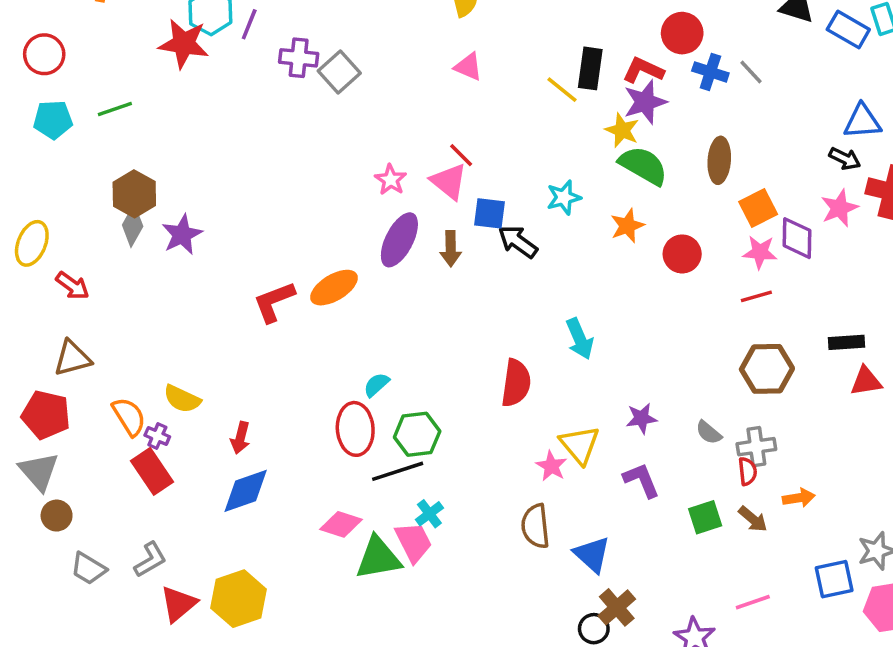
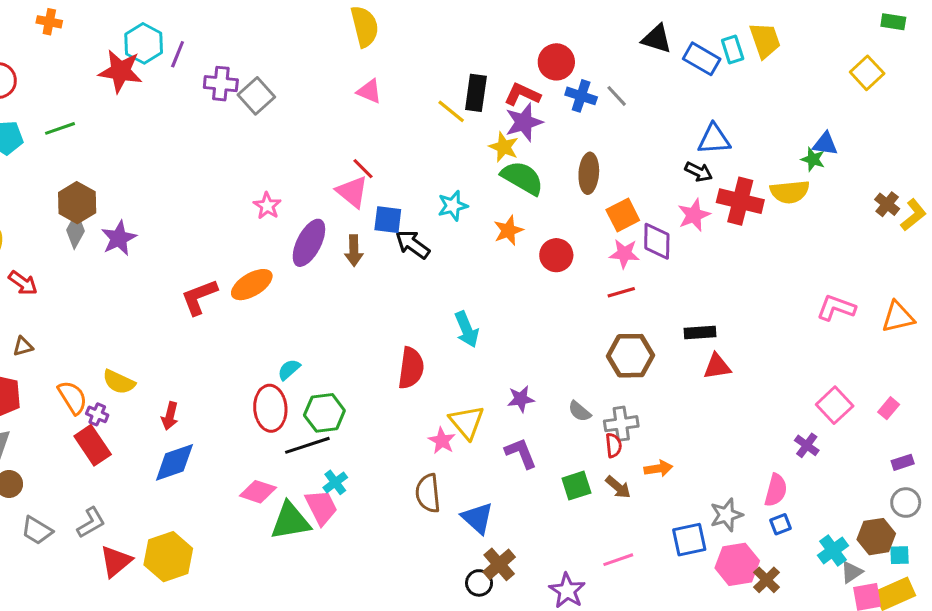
pink star: (391, 180) -> (267, 206), moved
brown triangle: (72, 358) -> (23, 346), size x0.6

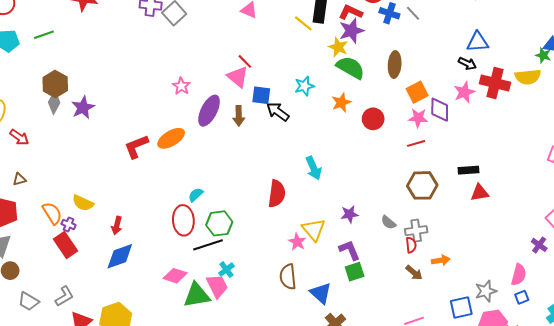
green square: (576, 486) -> (355, 272), moved

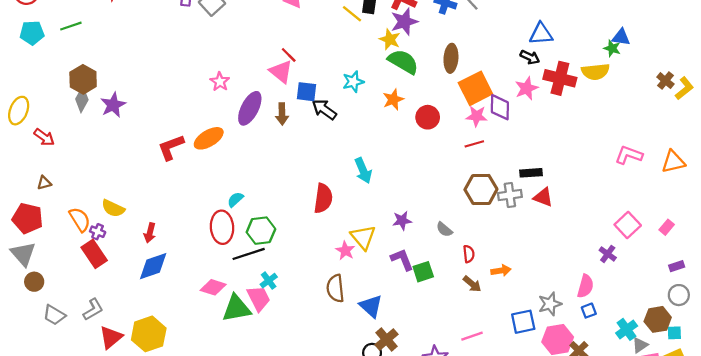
orange square: (417, 92) -> (475, 88), size x1.4
red triangle: (480, 193) -> (543, 197), turned 30
gray cross: (416, 231) -> (510, 195), moved
green square: (355, 272) -> (423, 272), moved

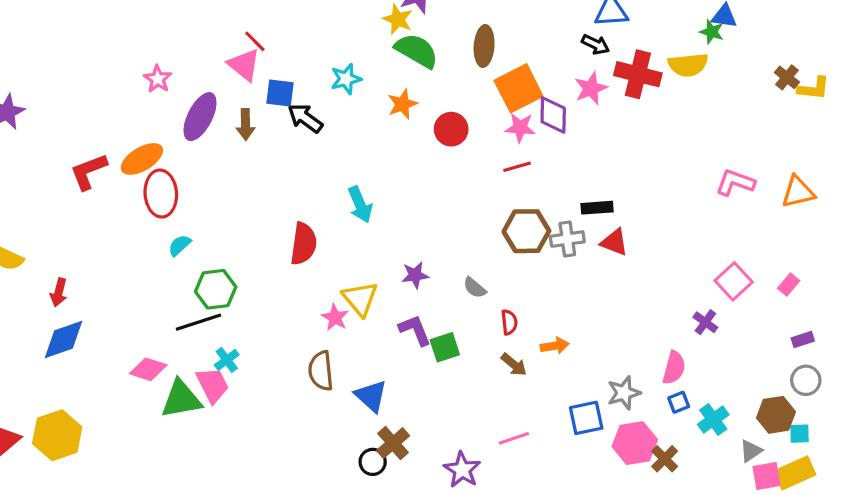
yellow L-shape: (684, 88) -> (814, 88), turned 45
red ellipse: (222, 227) -> (161, 194), moved
cyan cross: (627, 329) -> (713, 420), moved

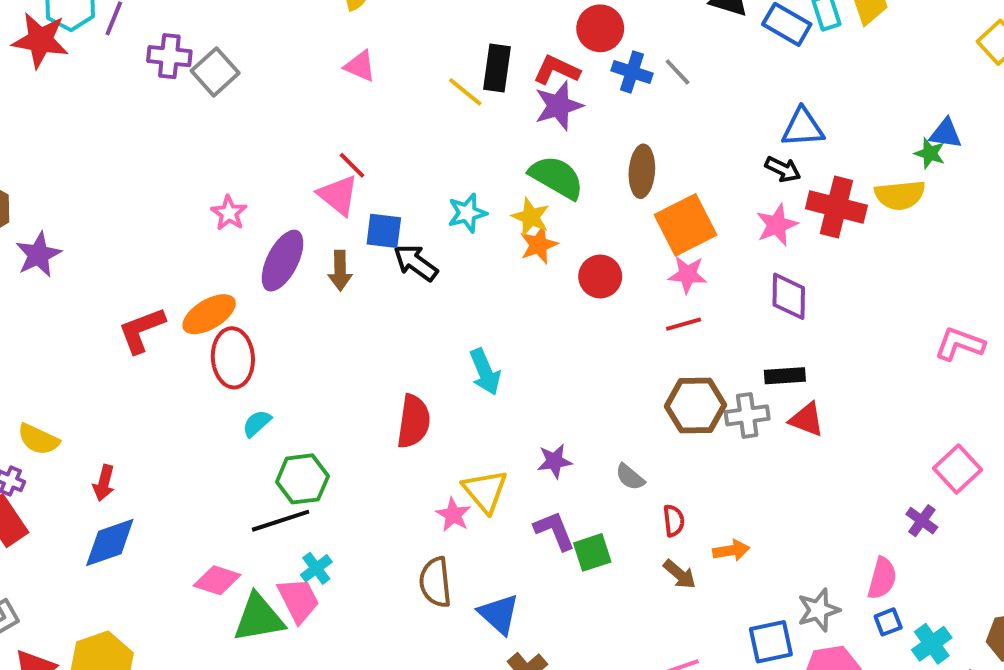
yellow star: (398, 19) -> (531, 217), moved
purple diamond: (553, 115) -> (789, 296), moved

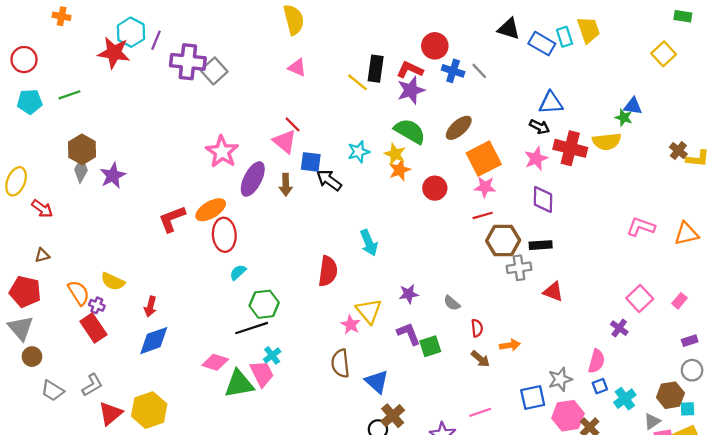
purple cross: (169, 56) -> (188, 62), size x1.4
brown ellipse: (642, 171) -> (459, 128), turned 44
pink star: (229, 213) -> (222, 152), size x1.6
brown hexagon: (695, 406) -> (503, 240), moved
red triangle: (807, 419) -> (553, 292), moved

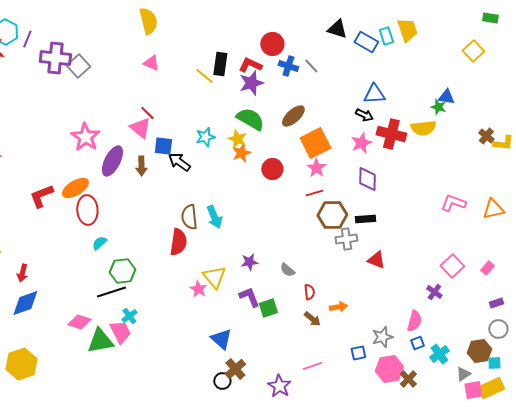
pink star: (485, 187) -> (316, 168), turned 30
brown semicircle: (340, 363) -> (189, 217), moved
blue square: (533, 398) -> (358, 353), size x0.7

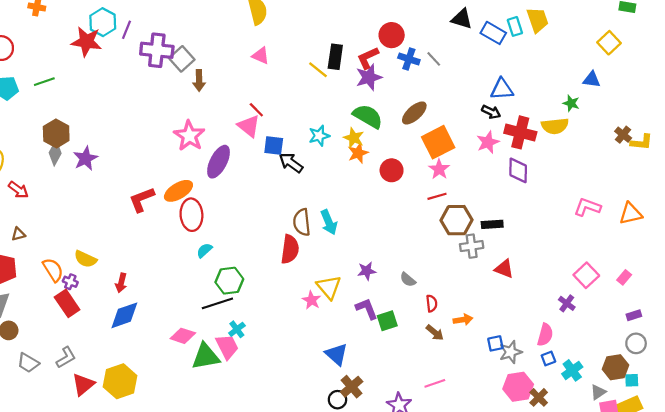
red L-shape: (250, 65) -> (368, 58), turned -50
blue triangle: (446, 97) -> (592, 79), moved
brown arrow: (141, 166) -> (199, 81), moved
purple diamond: (367, 179) -> (518, 170), moved
blue square: (358, 353) -> (495, 343), moved

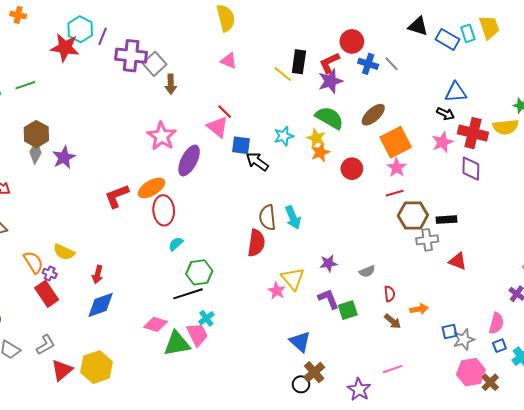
gray semicircle: (408, 280) -> (367, 271), turned -63

